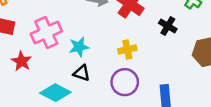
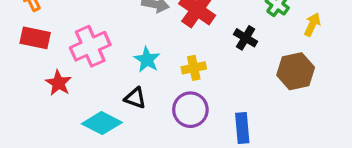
cyan star: (79, 47) -> (147, 60), moved, turned -30

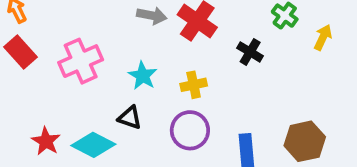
red rectangle: (35, 38) -> (21, 52), turned 36
brown hexagon: (296, 71) -> (305, 141), moved
red star: (58, 83) -> (46, 141), moved

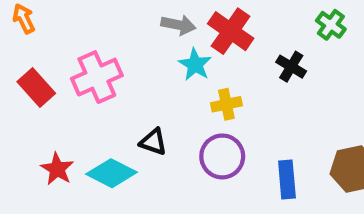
red rectangle: (21, 52) -> (36, 88), moved
cyan star: (143, 76) -> (195, 65), moved

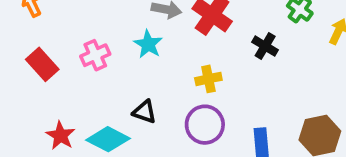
cyan star: (195, 65) -> (148, 44), moved
pink cross: (97, 77) -> (95, 55), size x0.7

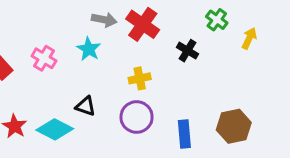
pink cross: (95, 55) -> (44, 58), turned -35

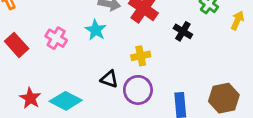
black triangle: (86, 106) -> (109, 79), moved

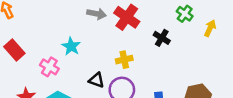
cyan star: (96, 30) -> (71, 46), moved
pink cross: (56, 38) -> (49, 67), moved

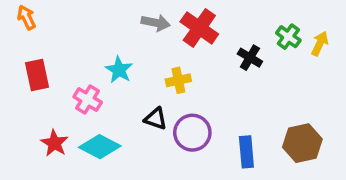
green cross: (185, 14) -> (288, 37), moved
red rectangle: (14, 50) -> (37, 75), turned 30
yellow cross: (124, 60) -> (178, 80), moved

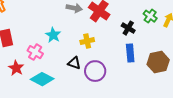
red star: (54, 143) -> (16, 68), moved
brown hexagon: (302, 143) -> (158, 62), moved
blue rectangle: (246, 152) -> (130, 53), moved

